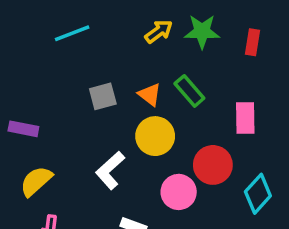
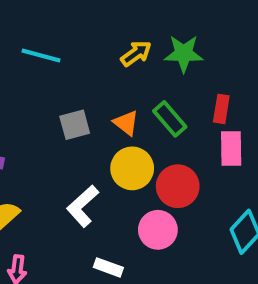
cyan line: (72, 33) -> (41, 55), turned 36
red rectangle: (253, 42) -> (221, 109), moved
red circle: (213, 165) -> (178, 186), moved

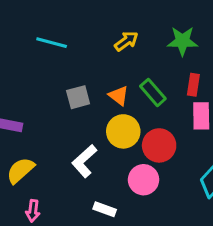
green star: (184, 53) -> (182, 41), moved

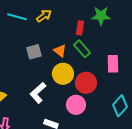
yellow arrow: (126, 41) -> (44, 16), moved
red rectangle: (193, 85) -> (80, 28), moved

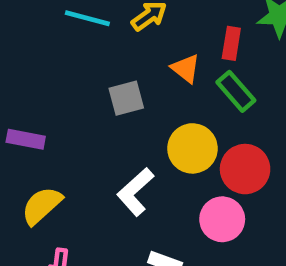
orange triangle: (60, 51) -> (186, 68), moved

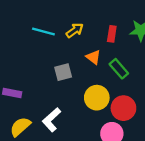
red rectangle: (231, 43) -> (112, 34), moved
white L-shape: (135, 192) -> (52, 120), moved

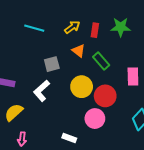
yellow arrow: (75, 30) -> (72, 27), moved
white L-shape: (52, 120) -> (42, 91), moved

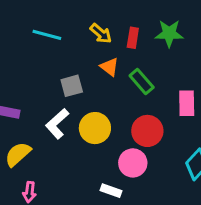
yellow arrow: (72, 27) -> (101, 33), turned 77
yellow circle: (82, 87) -> (95, 128), moved
white rectangle: (69, 138) -> (111, 191), moved

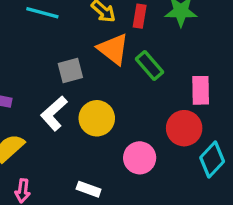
orange triangle: (110, 67) -> (113, 49), size x1.5
red circle: (147, 131) -> (184, 128), moved
white rectangle: (111, 191) -> (89, 189), moved

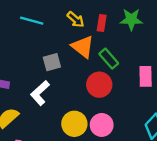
yellow circle: (97, 118) -> (74, 124), moved
red circle: (184, 128) -> (99, 85), moved

